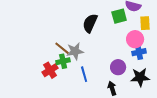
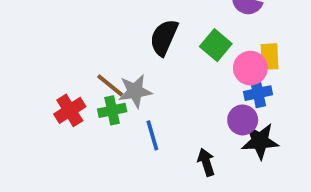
green square: (119, 16) -> (216, 45), moved, turned -35
yellow rectangle: (145, 23) -> (270, 57), moved
purple circle: (118, 67) -> (243, 120), moved
red cross: (50, 70) -> (70, 110), moved

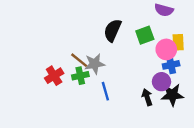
green square: (216, 45) -> (145, 35), turned 30
black arrow: (206, 162) -> (147, 97), moved

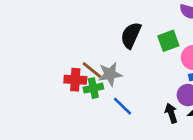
red cross: (54, 76) -> (75, 80), moved, turned 36
blue line: (105, 91) -> (123, 106), turned -30

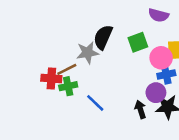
brown line: (92, 70) -> (67, 69), turned -66
gray star: (110, 74) -> (88, 53), moved

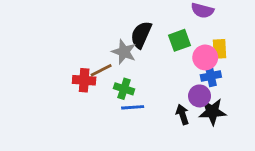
gray star: (88, 53) -> (124, 52), turned 30
green cross: (68, 86) -> (124, 89), moved, turned 30
blue line: (95, 103) -> (133, 107), turned -48

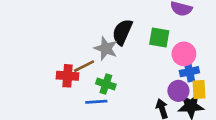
green square: (180, 40) -> (159, 37), turned 30
yellow rectangle: (219, 49) -> (199, 89), moved
blue line: (133, 107) -> (96, 102), moved

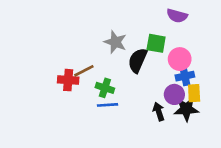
black semicircle: (122, 32) -> (138, 60), moved
gray star: (106, 48) -> (115, 42), moved
blue line: (96, 102) -> (107, 105), moved

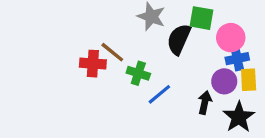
brown line: (84, 71) -> (112, 52), turned 66
blue line: (107, 105) -> (159, 94), moved, turned -36
black star: (186, 109) -> (239, 117), moved, turned -30
black arrow: (159, 112) -> (205, 102), turned 30

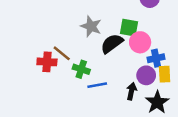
pink circle: (231, 38) -> (140, 42), moved
black semicircle: (179, 39) -> (112, 44), turned 30
blue line: (159, 94) -> (97, 85), turned 30

